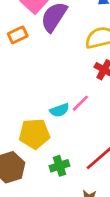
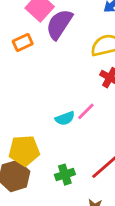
yellow pentagon: (34, 134) -> (24, 151), moved

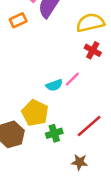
yellow pentagon: (24, 151) -> (35, 113), moved, turned 30

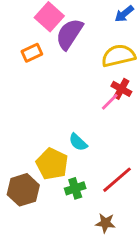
pink line: (72, 79) -> (110, 102), moved
cyan semicircle: (54, 85) -> (78, 142), moved, turned 63

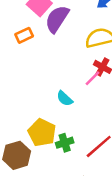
cyan semicircle: (78, 142) -> (65, 98), moved
green cross: (75, 188) -> (65, 143), moved

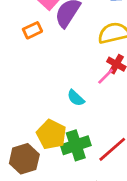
green cross: (65, 143) -> (76, 145), size x1.5

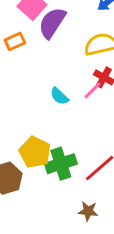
cyan semicircle: (76, 98) -> (59, 96), moved

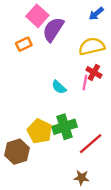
pink line: (92, 90) -> (85, 83), turned -35
green cross: (61, 164) -> (65, 127), moved

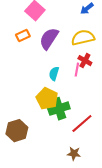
purple semicircle: (53, 29) -> (49, 39), moved
cyan semicircle: (59, 87) -> (54, 74), turned 64
yellow pentagon: (40, 131) -> (47, 99), moved

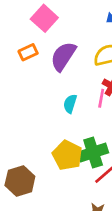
yellow pentagon: (47, 99) -> (67, 155), moved
green cross: (59, 109) -> (93, 153), moved

